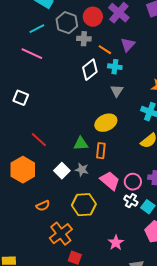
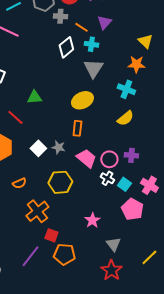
gray triangle: (117, 91) -> (93, 68), size x1.5
green triangle: (81, 144) -> (34, 97), moved

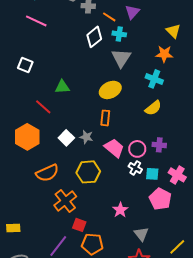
orange semicircle: (19, 183) -> (47, 173), size x1.6
cyan square: (124, 184) -> (152, 174), turned -32

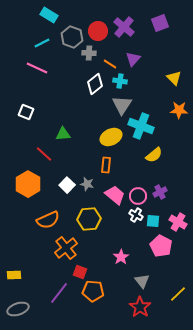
orange star: (164, 54) -> (179, 110), moved
cyan cross: (154, 79) -> (141, 126), moved, size x1.4
purple cross: (159, 145) -> (160, 192), turned -32

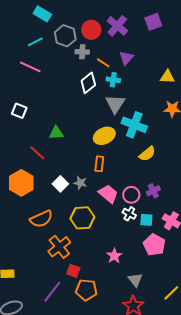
yellow triangle: (174, 78) -> (167, 77), turned -42

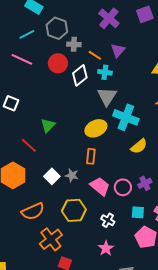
red circle: (91, 30) -> (58, 63), moved
green triangle: (56, 133) -> (48, 125), turned -42
white cross: (129, 214) -> (108, 220), moved

